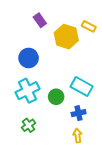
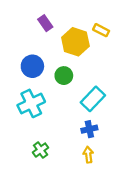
cyan rectangle: (82, 87) -> (93, 99), turned -75
green circle: (56, 97) -> (64, 76), moved
green cross: (29, 125) -> (41, 150), moved

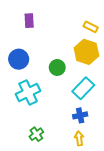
purple rectangle: (45, 23) -> (29, 21), moved, turned 32
yellow hexagon: (75, 42) -> (86, 52), moved
blue circle: (32, 66) -> (19, 59), moved

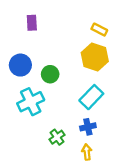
green circle: (57, 67) -> (50, 74), moved
green cross: (36, 134) -> (57, 137), moved

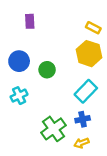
cyan cross: (31, 102) -> (19, 96), moved, size x0.7
green cross: (57, 137) -> (54, 129), size x1.6
yellow arrow: (87, 152) -> (81, 143), turned -104

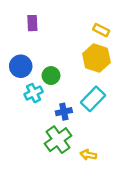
cyan cross: (19, 96) -> (34, 93), moved
blue cross: (83, 119) -> (64, 112), moved
yellow arrow: (81, 143) -> (88, 155), turned 32

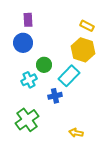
blue circle: (21, 66) -> (23, 43), moved
cyan rectangle: (93, 99) -> (69, 76), moved
green cross: (58, 140) -> (27, 120), moved

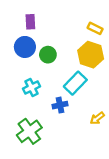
green circle: (44, 65) -> (48, 55), moved
yellow arrow: (76, 133) -> (97, 118), moved, turned -48

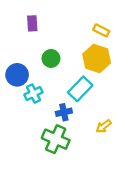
blue circle: (25, 47) -> (17, 75), moved
green cross: (29, 131) -> (56, 139), moved, turned -30

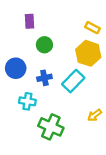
green circle: (51, 58) -> (44, 45), moved
cyan cross: (33, 94) -> (27, 101), moved, turned 35
blue cross: (64, 112) -> (44, 78), moved

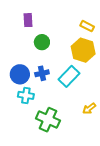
blue circle: (16, 68) -> (20, 74), moved

